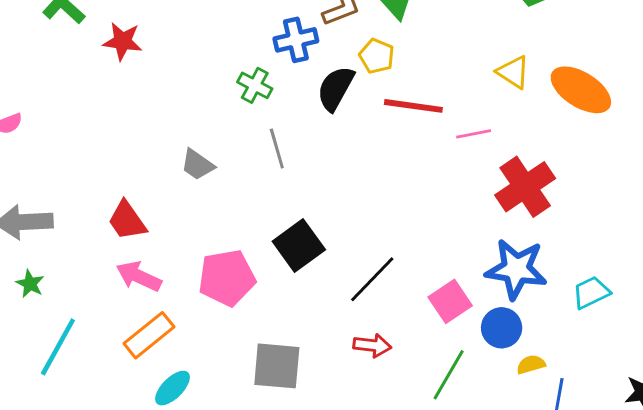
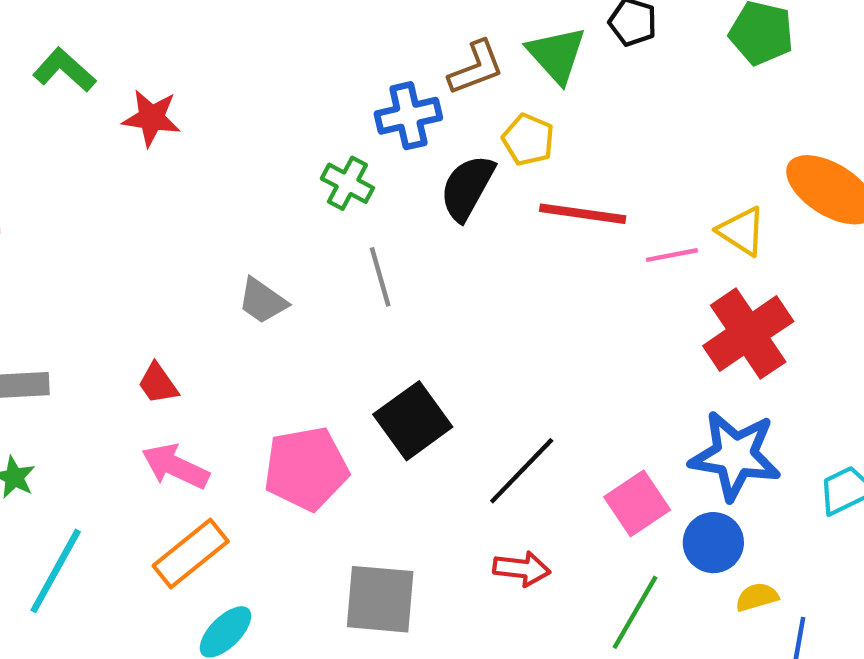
yellow triangle: (513, 72) -> (742, 231), moved
red trapezoid: (127, 221) -> (158, 384), size x0.7

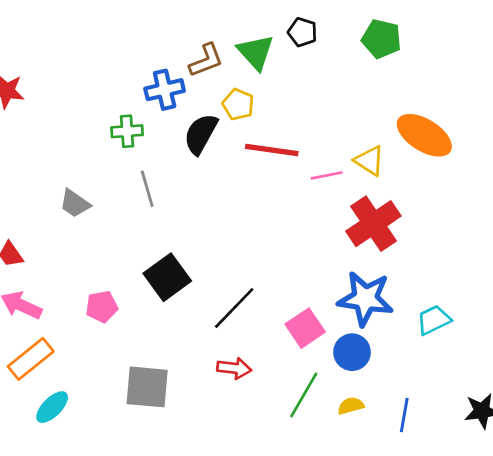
green cross: (347, 183) -> (127, 131), turned -32
pink pentagon: (306, 469) -> (102, 307), size x0.6
yellow semicircle: (757, 597) -> (351, 406), moved

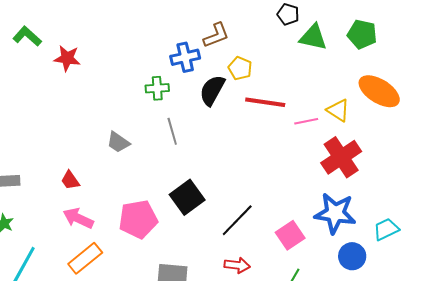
green pentagon: (381, 39) -> (362, 34), moved
green triangle: (256, 52) -> (313, 37), moved, turned -36
pink pentagon: (102, 307) -> (138, 219), size x1.6
blue circle: (352, 352) -> (352, 256), moved

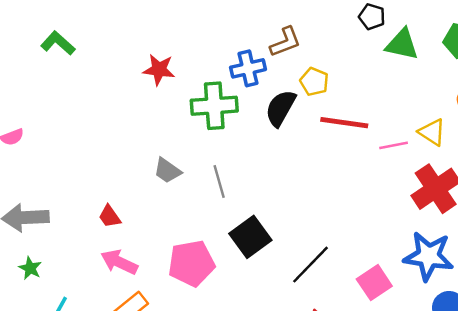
red star: (67, 58) -> (159, 70), moved
green cross: (157, 88) -> (214, 106), size x1.6
gray line: (172, 131) -> (219, 182), moved

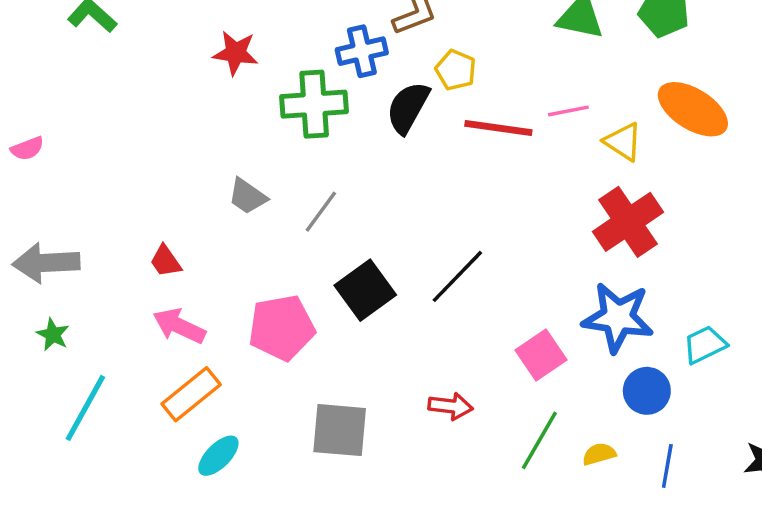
pink line: (394, 145) -> (568, 111), moved
gray line: (219, 182) -> (321, 212), turned 52
black line: (311, 265) -> (457, 276), moved

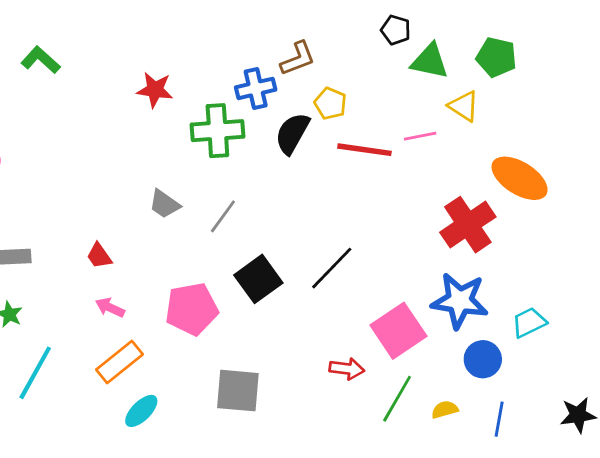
orange ellipse: (693, 109) -> (520, 178), moved
yellow triangle: (623, 142) -> (464, 106), moved
pink arrow: (179, 326) -> (110, 308), size x0.7
pink square: (541, 355) -> (398, 331), size x1.4
red arrow: (451, 406) -> (347, 369), moved

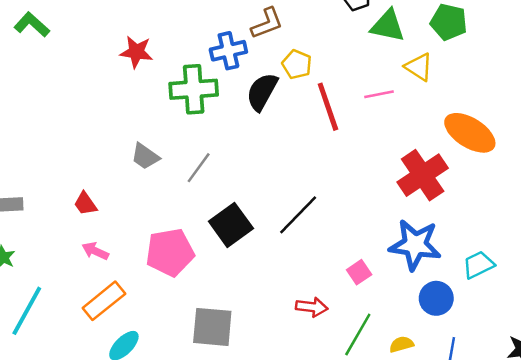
red line: (364, 150) -> (328, 107), turned 63
pink square: (398, 331) -> (359, 272), size x0.5

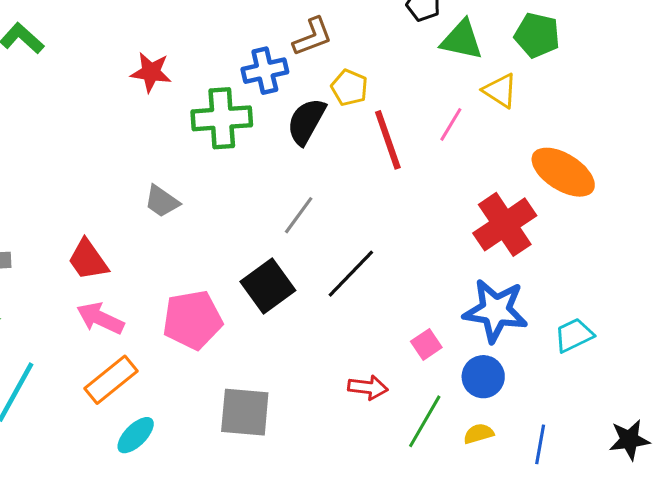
pink line: (379, 94) -> (451, 124), turned -48
gray line: (199, 168) -> (299, 215), moved
red trapezoid: (85, 204) -> (88, 260), size x1.4
pink arrow: (95, 251) -> (100, 318), size x1.4
blue circle: (436, 298) -> (483, 377), moved

